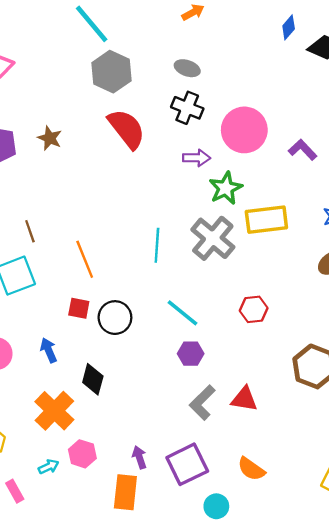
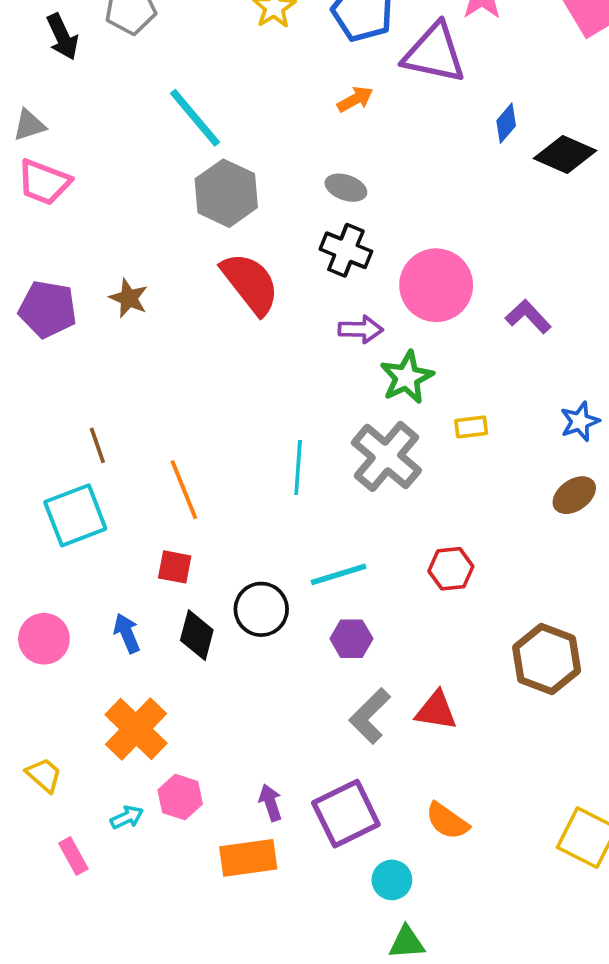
yellow rectangle: (266, 220) -> (471, 427), size x0.5
cyan line: (183, 313) -> (339, 574), turned -56
black circle: (115, 318) -> (261, 609), moved
black diamond: (93, 379) -> (197, 635), moved
orange rectangle: (125, 492) -> (248, 858), turned 76

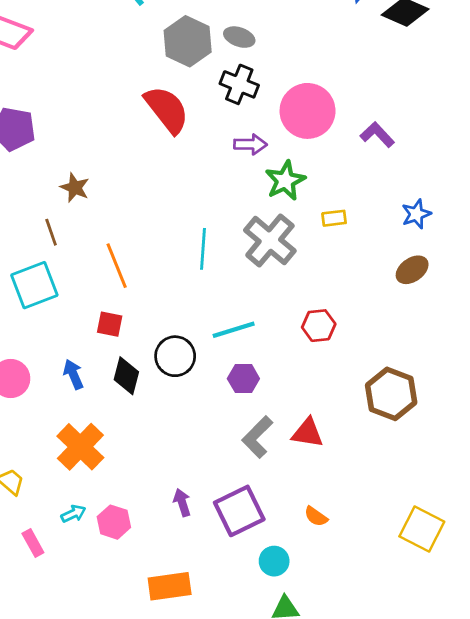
gray hexagon: (226, 193) -> (188, 41), moved
brown star: (129, 298) -> (75, 188), moved
pink hexagon: (180, 797) -> (114, 522), moved
orange semicircle: (447, 821) -> (316, 516), size x0.7
orange rectangle: (248, 858) -> (170, 586), moved

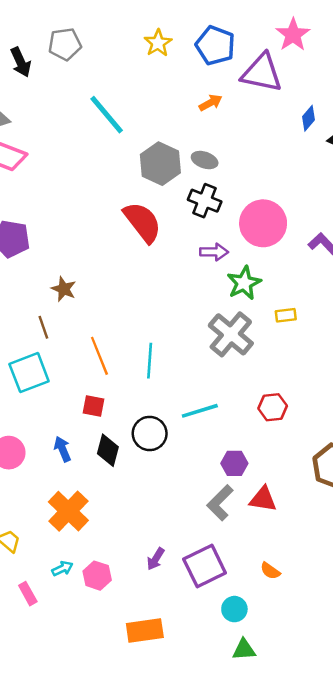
cyan line: (203, 249) -> (150, 361), moved
purple hexagon: (243, 379) -> (234, 463), moved
purple arrow: (182, 503) -> (156, 559), turned -130

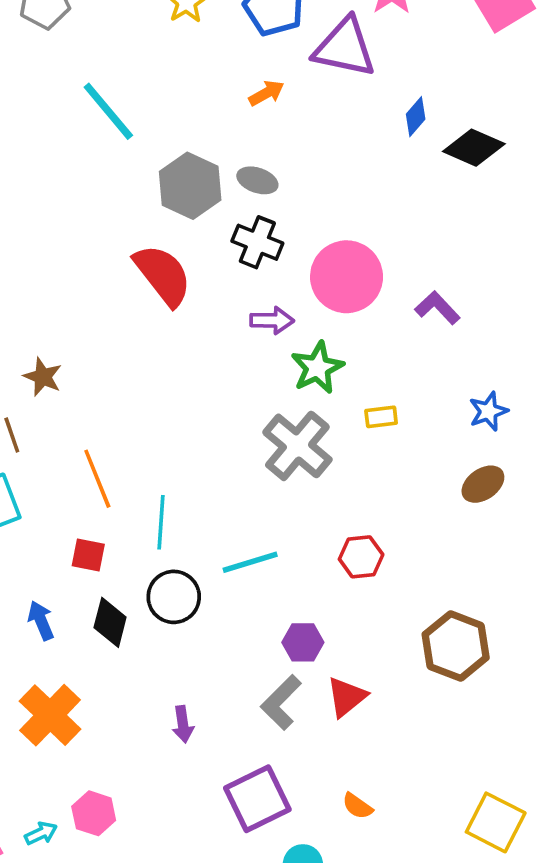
cyan line: (150, 361) -> (161, 522), moved
red triangle: (263, 499) -> (347, 697), turned -48
purple arrow: (156, 559) -> (183, 724), moved, turned -40
cyan arrow: (62, 568) -> (41, 833), moved

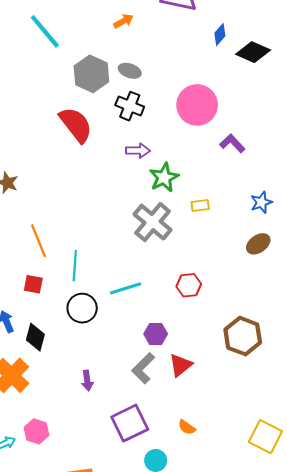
orange arrow: (266, 93) -> (124, 21), moved
pink circle: (347, 277) -> (197, 105), moved
black diamond: (110, 622) -> (35, 337), moved

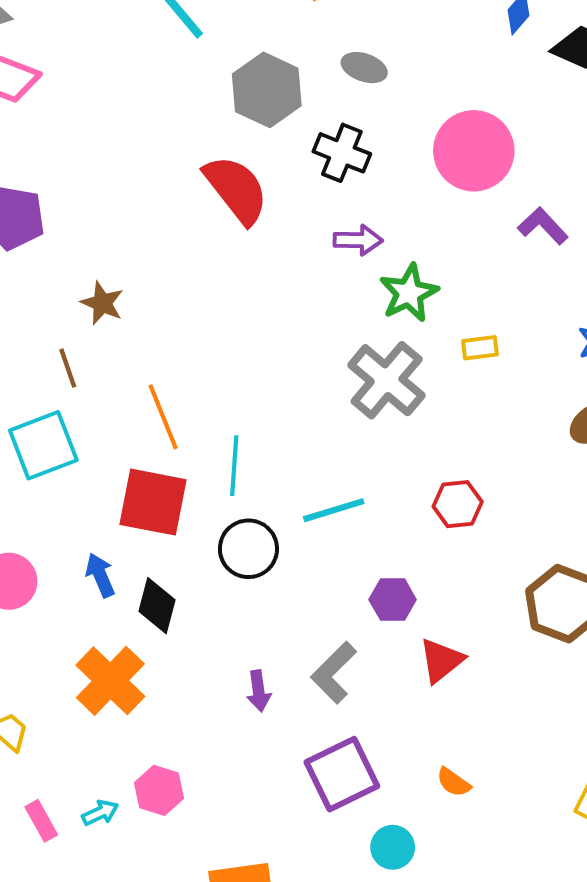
gray ellipse: (130, 71) -> (364, 68), moved
red square: (33, 284) -> (153, 502), size x1.8
gray L-shape: (143, 368) -> (334, 673), moved

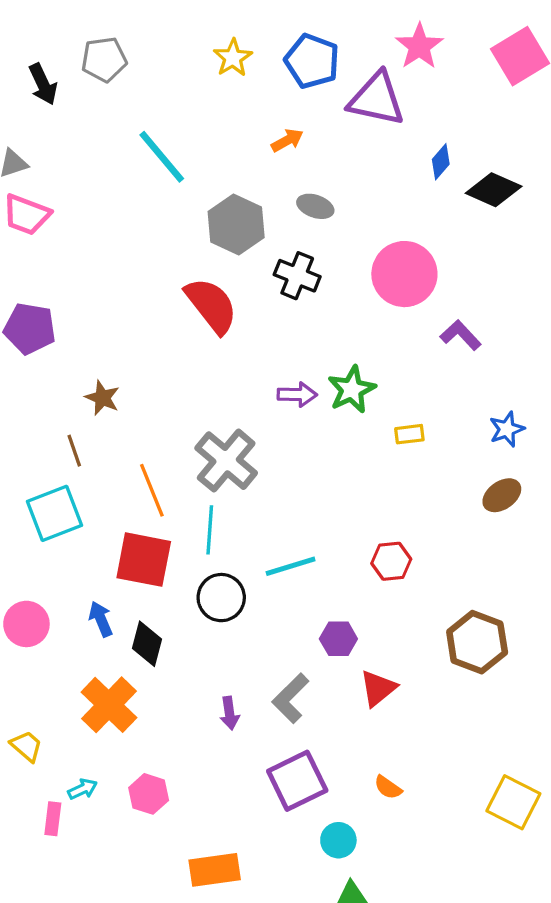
purple arrow: (358, 240) -> (297, 395), moved
gray cross: (387, 380) -> (226, 461), moved
cyan arrow: (100, 813) -> (83, 789), moved
pink rectangle: (41, 821) -> (53, 819), turned 36

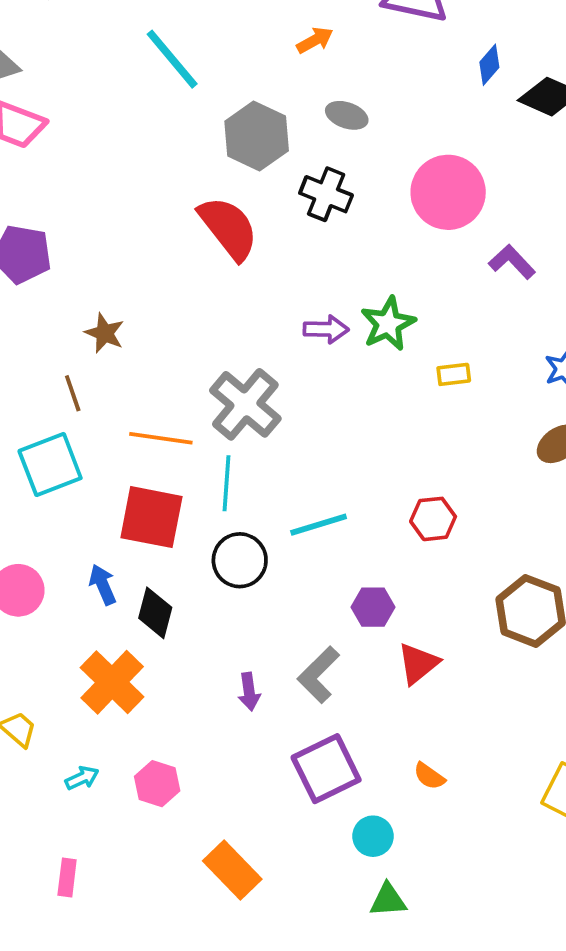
orange line: (152, 490) -> (161, 438), turned -60
pink rectangle: (53, 819) -> (67, 877), moved
orange rectangle: (215, 870) -> (232, 870), turned 54

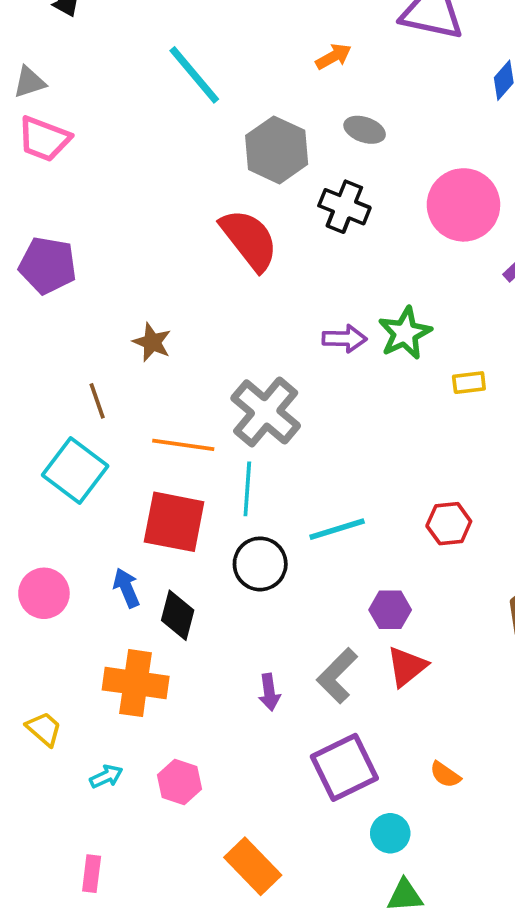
brown star: (105, 333) -> (152, 342), moved
cyan square: (50, 464) -> (75, 471), turned -32
red triangle: (418, 663) -> (407, 667), moved
orange cross: (112, 682) -> (136, 683), turned -36

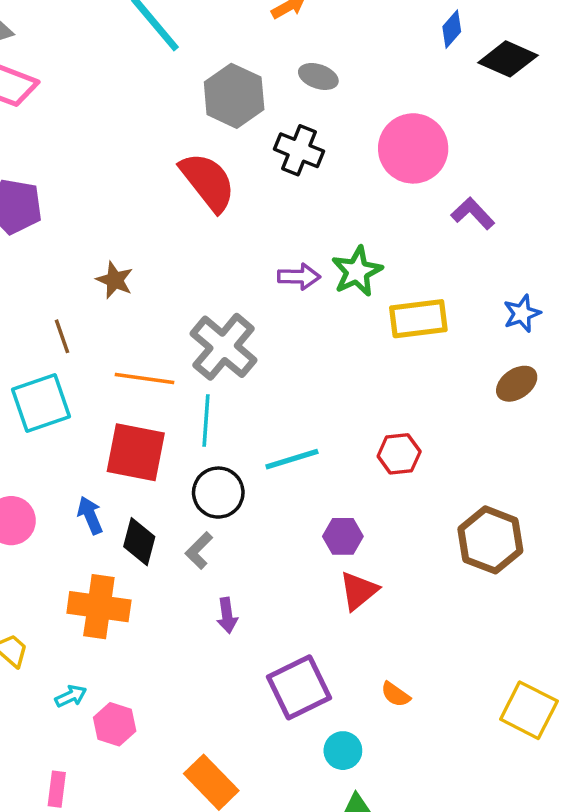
yellow rectangle: (469, 383) -> (418, 319), size x1.8
cyan square: (75, 471) -> (41, 403), turned 34
gray L-shape: (337, 676) -> (199, 550), moved, size x0.7
pink hexagon: (180, 782) -> (115, 724), moved

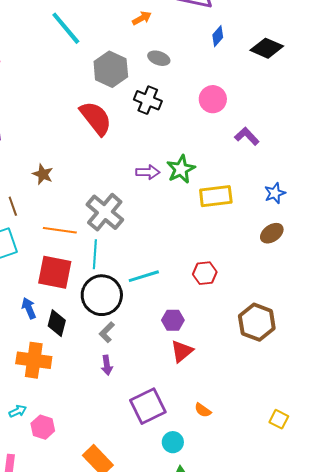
blue diamond: (452, 29) -> (218, 36), moved
pink circle: (413, 148) -> (213, 99), size x0.7
black circle: (218, 493) -> (102, 295), size x1.4
gray L-shape: (199, 550) -> (107, 332), moved
yellow square: (529, 710) -> (279, 419), size x0.6

